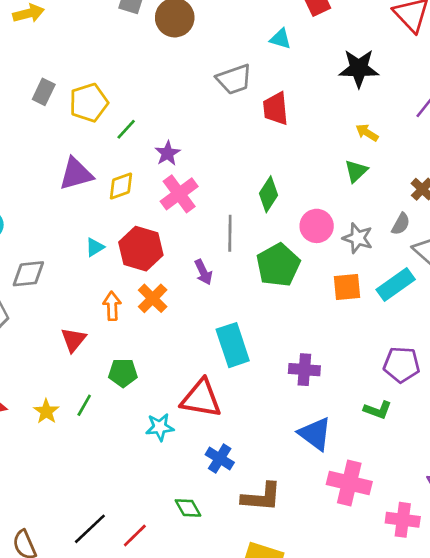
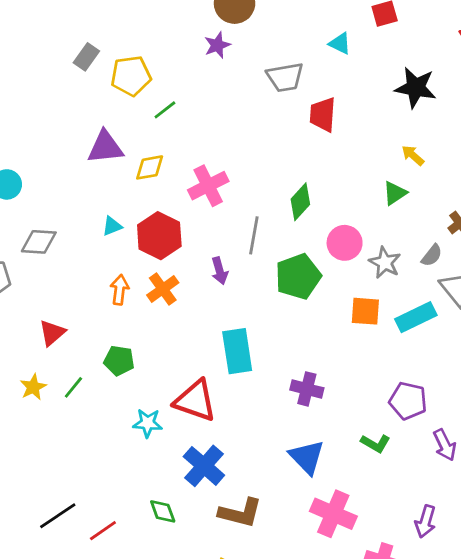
purple star: (168, 153) -> (217, 45), moved
red triangle: (73, 340) -> (52, 333), moved
blue cross: (220, 459) -> (204, 466), size x1.4

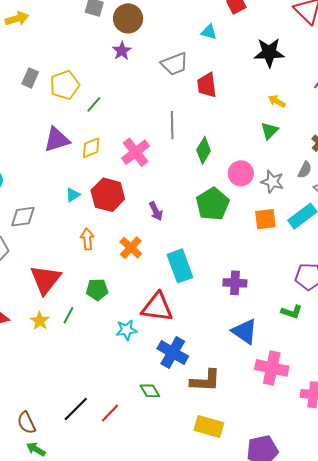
gray line: (254, 235) -> (172, 125), moved
orange cross: (163, 289) -> (131, 248), moved
red triangle: (52, 333) -> (45, 279), size x1.6

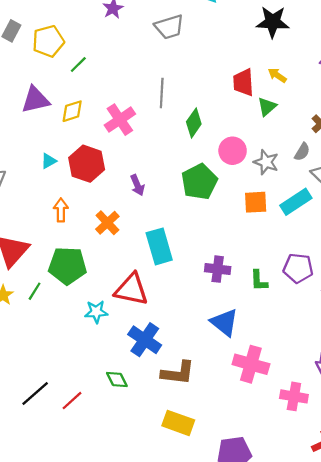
red trapezoid: (207, 85) -> (243, 82), moved
green pentagon: (97, 290) -> (68, 266), size x1.6
green L-shape: (292, 312) -> (259, 281), moved, turned 65

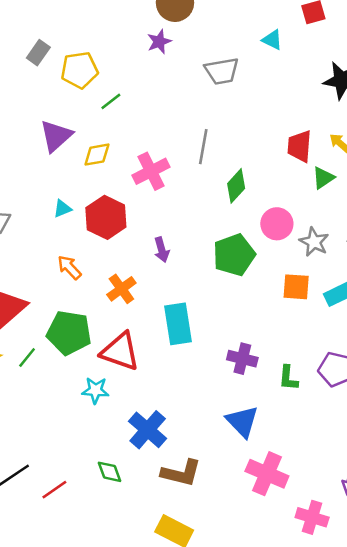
purple triangle: (35, 100) -> (56, 136), turned -36
orange arrow: (61, 210) -> (69, 267), turned -50
red triangle: (131, 289) -> (120, 352), moved

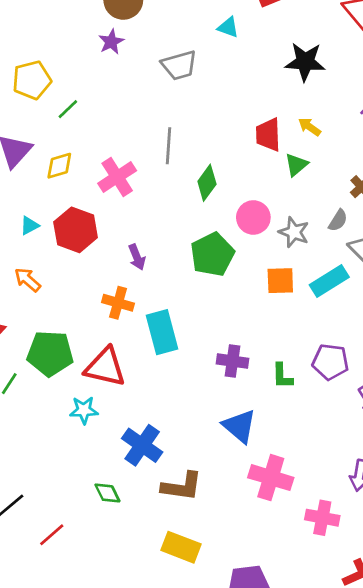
orange arrow: (69, 267) -> (27, 280), moved
orange cross: (121, 289) -> (118, 303), moved, turned -32
red line: (54, 490) -> (52, 535), moved

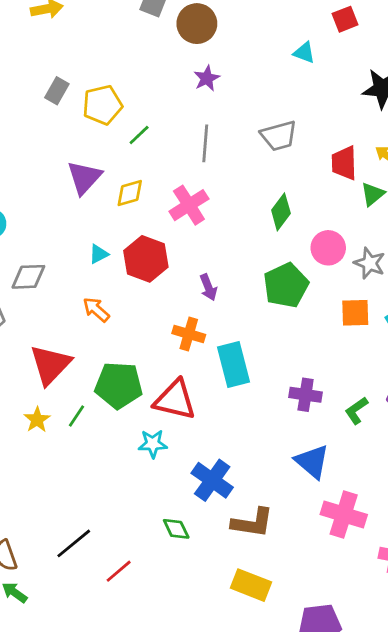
purple star: (111, 42) -> (207, 78), moved
gray trapezoid: (179, 65) -> (279, 136), moved
gray line: (169, 146) -> (205, 143), moved
green L-shape: (282, 376) -> (356, 411), turned 56

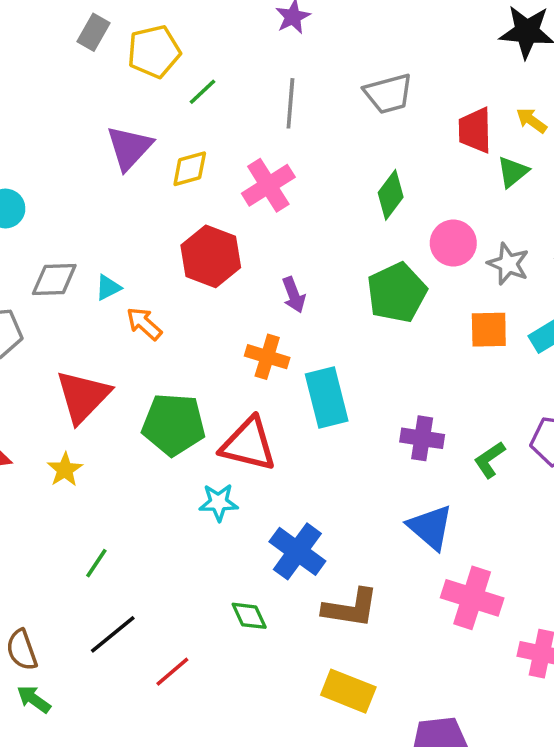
cyan triangle: (99, 254) -> (108, 288), moved
green line: (77, 416) -> (96, 563), moved

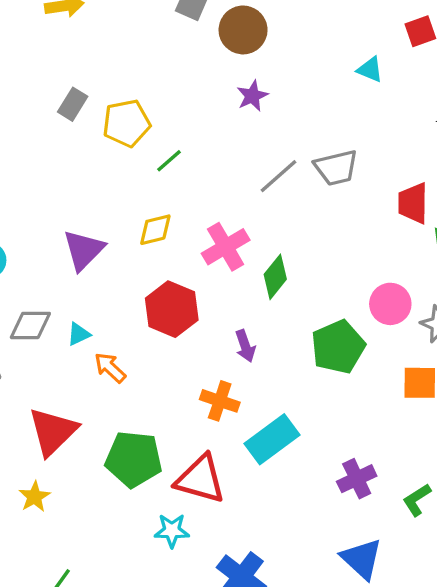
gray line: (290, 103) -> (278, 176), moved, turned 42
purple triangle: (129, 148) -> (84, 250), moved
green diamond: (391, 195) -> (275, 277), moved
cyan rectangle: (327, 398) -> (272, 439), turned 66
purple cross: (422, 438) -> (357, 479), turned -36

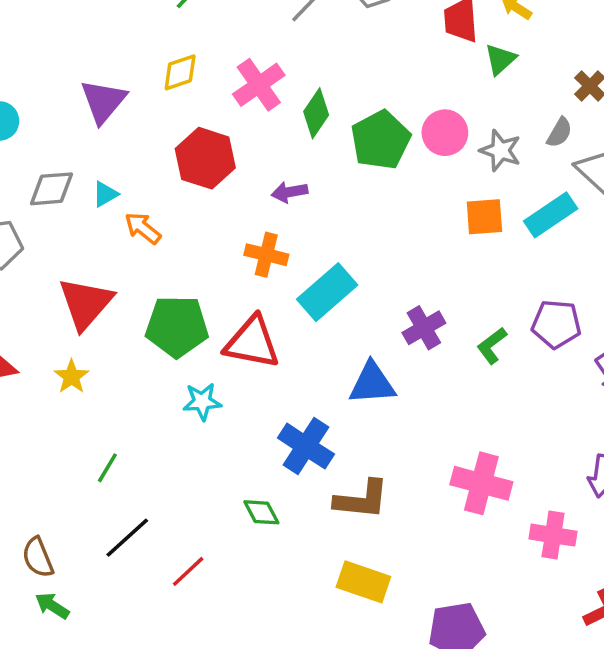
purple arrow: (245, 346) -> (289, 192), turned 104
green pentagon: (338, 347) -> (381, 140), moved
cyan star: (172, 531) -> (202, 401), moved
blue triangle: (362, 559) -> (372, 383), moved, turned -42

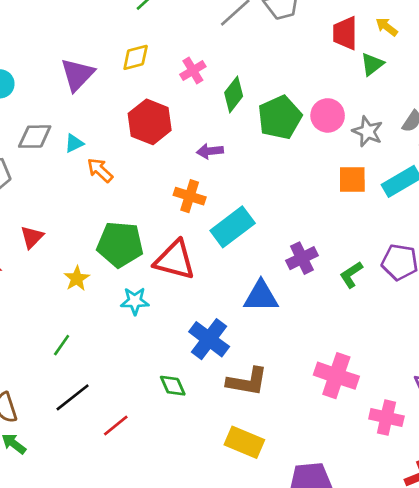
pink cross: (259, 85) -> (193, 71), size x0.7
red triangle: (86, 303) -> (32, 237), moved, size x0.6
yellow star: (71, 377) -> (77, 278), moved

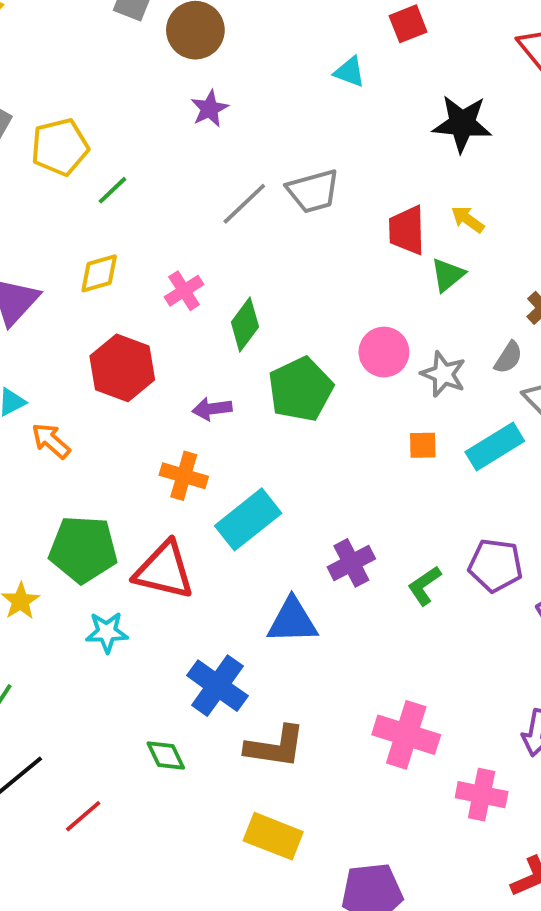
green pentagon: (280, 117) -> (301, 389), moved
orange square: (352, 179) -> (423, 445), size x0.7

